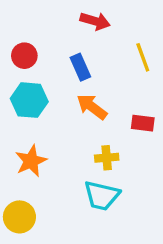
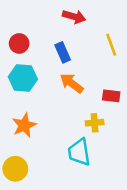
yellow cross: (107, 158) -> (95, 123), moved
cyan trapezoid: (102, 196) -> (79, 152), turned 68

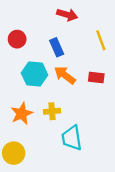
cyan hexagon: (23, 78) -> (35, 74), moved
red rectangle: (111, 96) -> (96, 77), moved
yellow cross: (95, 123) -> (52, 111), moved

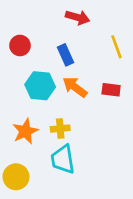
cyan trapezoid: (72, 138) -> (63, 159), moved

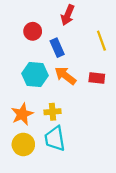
red arrow: (78, 17) -> (68, 15), turned 96
red circle: (20, 45) -> (33, 31), moved
yellow circle: (16, 177) -> (23, 144), moved

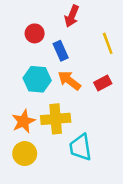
red rectangle: (97, 78) -> (103, 83), turned -35
yellow cross: (52, 112) -> (56, 119), size x1.6
cyan trapezoid: (55, 139) -> (80, 147), moved

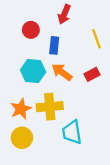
blue rectangle: (61, 51) -> (54, 45), turned 30

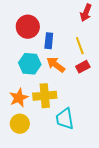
red arrow: (64, 14) -> (86, 13), moved
red circle: (31, 30) -> (28, 27), size x1.5
yellow line: (96, 39) -> (80, 46), moved

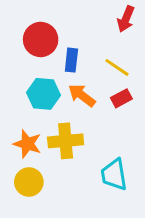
yellow line: (80, 46) -> (117, 67), turned -36
orange star: (19, 98) -> (27, 144), turned -30
cyan trapezoid: (65, 119) -> (114, 175), moved

